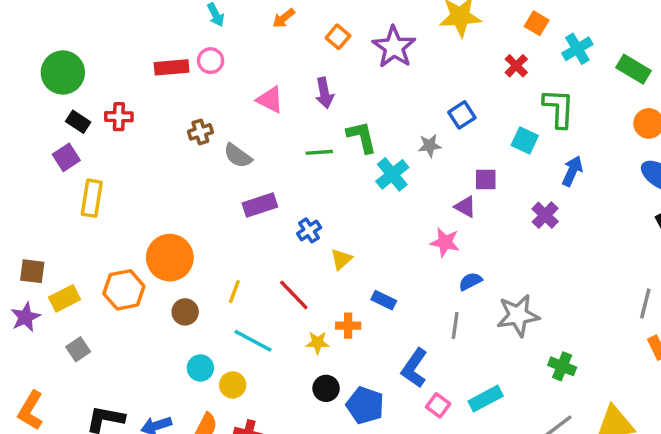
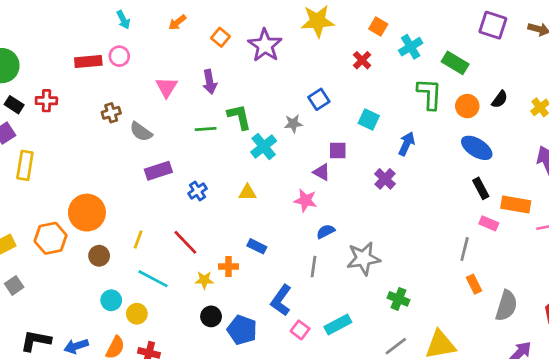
pink triangle: (270, 100) -> (167, 87), turned 35
green L-shape: (559, 108) -> (430, 94), moved
yellow triangle: (341, 259) -> (247, 192), moved, turned 42

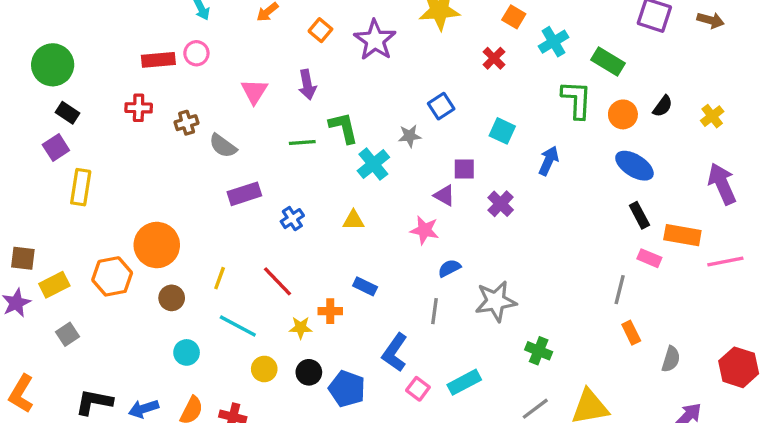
red cross: (46, 101) -> (139, 108), moved
purple cross: (385, 179) -> (501, 204), moved
gray semicircle: (506, 306) -> (671, 359), size x0.7
yellow circle: (137, 314) -> (264, 369), moved

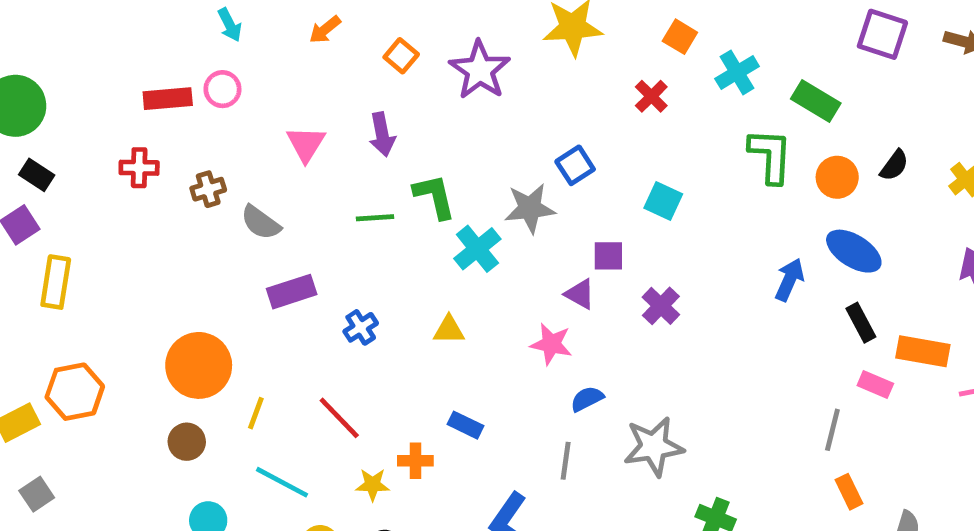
gray star: (410, 136) -> (530, 208), size x1.5
blue arrow: (549, 161) -> (789, 280), moved
orange circle: (157, 245) -> (199, 365), moved
orange hexagon: (112, 276) -> (75, 392), moved

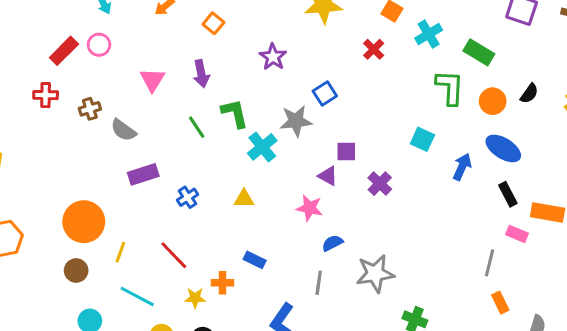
purple star: (480, 70) -> (273, 57), moved, size x0.7
red rectangle: (168, 99) -> (64, 51), turned -40
cyan square: (663, 201) -> (422, 139), moved
green line: (375, 218) -> (197, 127), turned 60

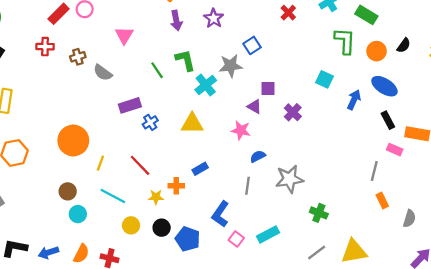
purple arrow: (201, 74) -> (176, 21), moved
purple rectangle: (143, 174) -> (130, 105), moved
yellow triangle: (244, 199) -> (192, 124), size x1.5
blue rectangle: (255, 260) -> (200, 169), turned -56
brown circle: (76, 271) -> (68, 191), moved

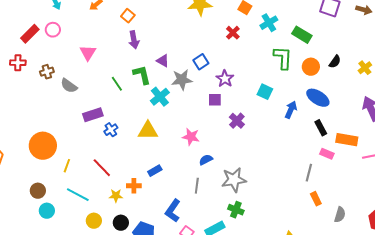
purple star: (214, 18) -> (225, 79), moved
purple triangle: (254, 107) -> (163, 61), moved
green cross: (319, 213) -> (236, 210), moved

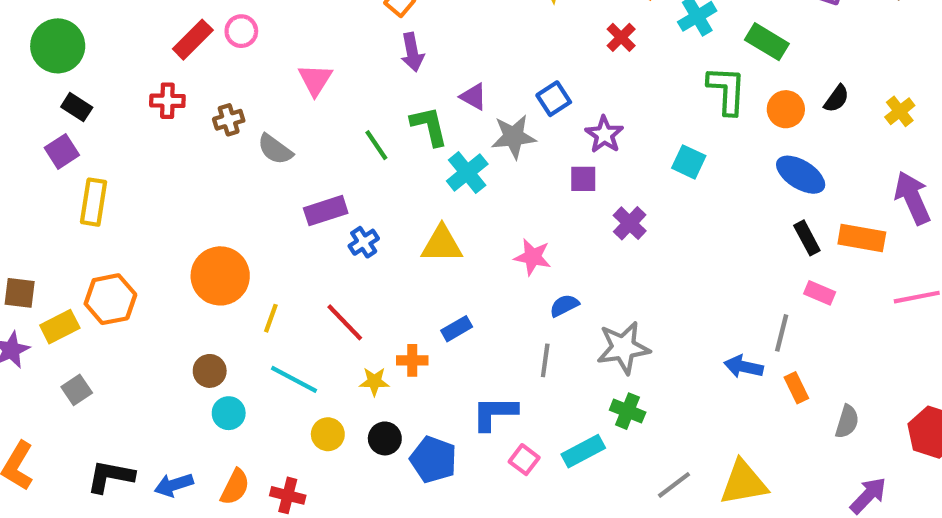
blue arrow: (291, 110) -> (744, 367), moved, turned -102
orange rectangle: (347, 140) -> (862, 238), moved
blue L-shape: (173, 211) -> (495, 413), turned 55

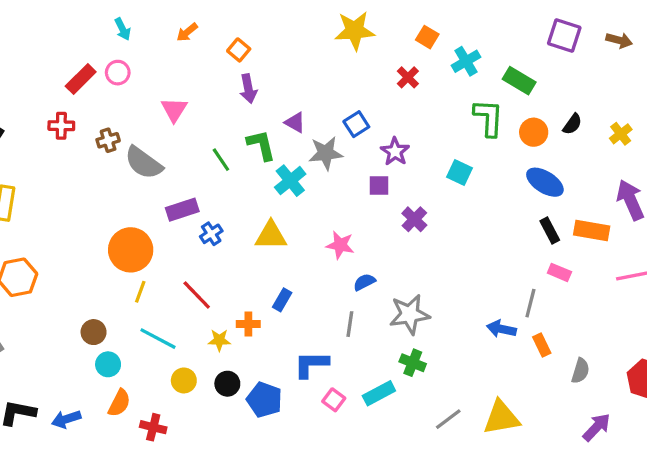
gray semicircle: (275, 149) -> (144, 163), size x1.4
orange circle: (220, 276) -> (131, 250), moved
blue rectangle: (457, 329) -> (282, 300), turned -30
orange semicircle: (235, 487) -> (119, 403), moved

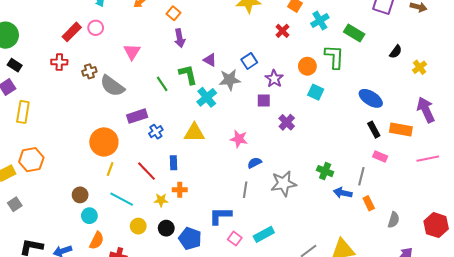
black semicircle: (572, 124) -> (396, 52), moved
orange circle: (534, 132) -> (307, 66), moved
blue rectangle: (282, 300) -> (173, 163), moved, turned -32
green cross: (413, 363) -> (325, 171), moved

